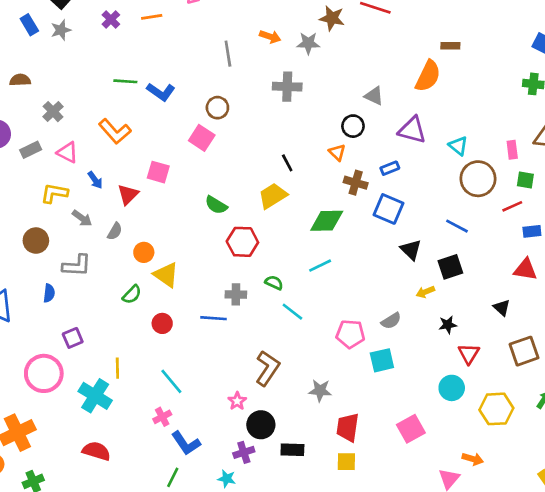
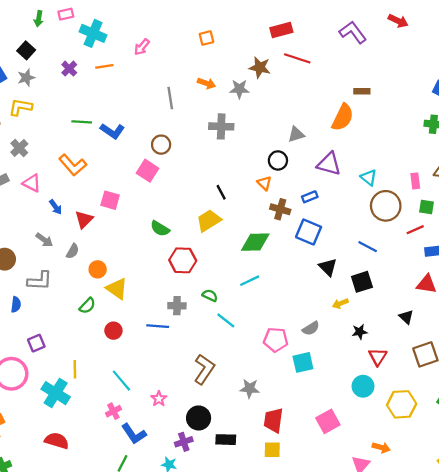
gray triangle: (374, 96) -> (296, 134), turned -42
yellow L-shape: (54, 193) -> (20, 107), moved
pink star: (237, 401) -> (159, 399), moved

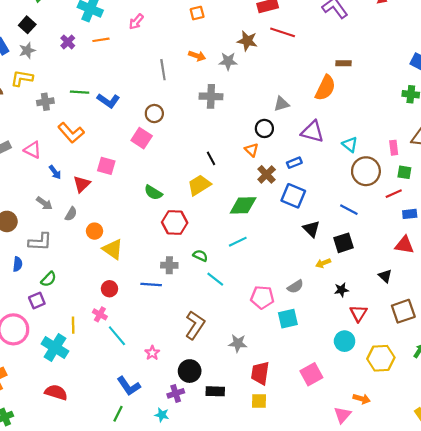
gray cross: (19, 148) -> (45, 102), moved, turned 35
brown cross: (280, 209) -> (267, 174), turned 30
green semicircle: (87, 306) -> (49, 279), moved
pink cross: (113, 411) -> (100, 314), moved, turned -32

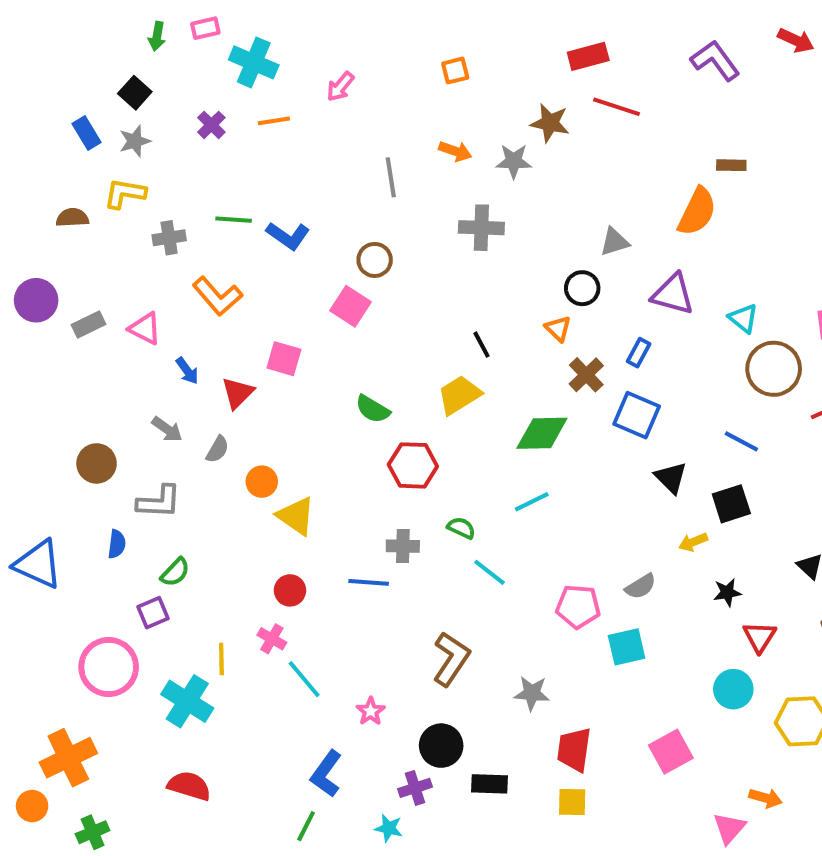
blue rectangle: (294, 163) -> (639, 353), turned -40
blue L-shape: (129, 386) -> (326, 774), turned 70

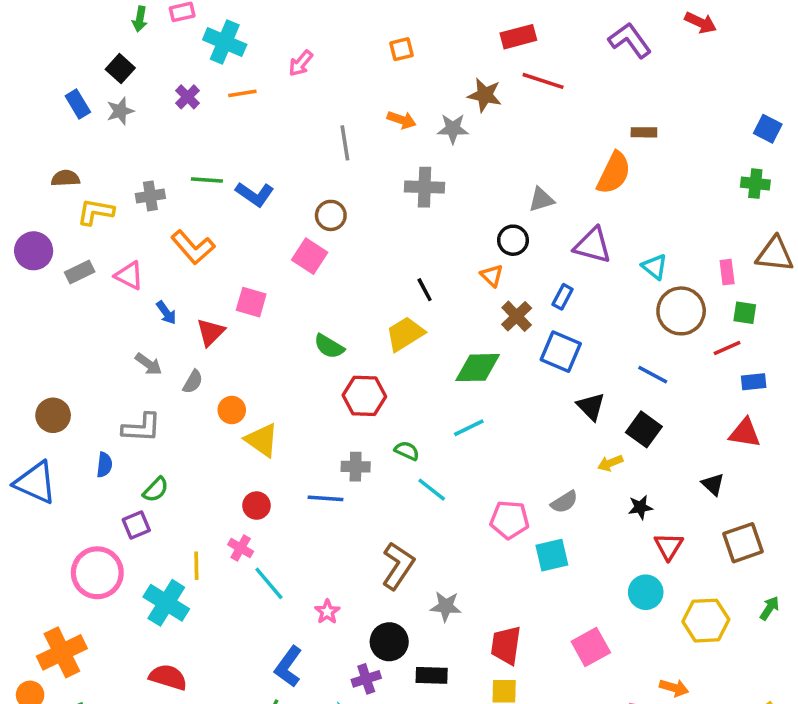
yellow L-shape: (125, 193) -> (96, 212), moved
brown circle: (97, 463) -> (53, 415), moved
black square: (731, 504) -> (644, 429), turned -36
gray star: (532, 693) -> (446, 606), moved

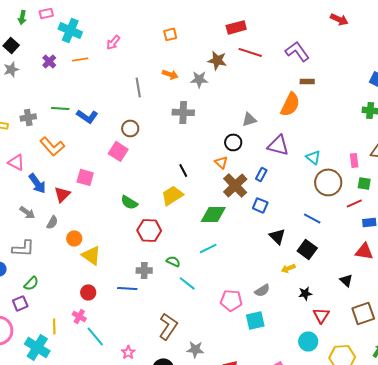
purple L-shape: (630, 40) -> (297, 51), moved
blue arrow: (166, 313) -> (37, 183), size x1.5
brown cross: (517, 316) -> (235, 185), size x1.4
blue square: (561, 352) -> (260, 205), size x0.7

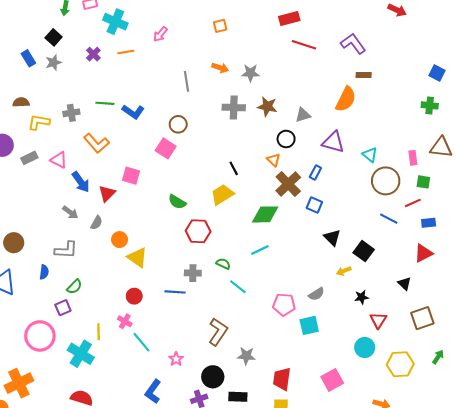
brown star: (217, 60) -> (267, 107), moved
blue line: (312, 218) -> (389, 219), moved
red triangle: (364, 251) -> (423, 253), turned -36

